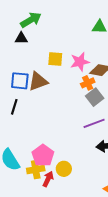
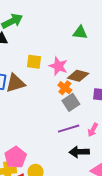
pink star: (80, 62) -> (58, 66), turned 30
orange cross: (88, 83) -> (65, 88), turned -32

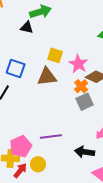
brown triangle: (15, 83) -> (47, 77), moved
purple line: (69, 129) -> (51, 136), moved

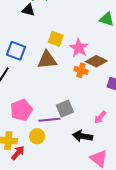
orange cross: (81, 86) -> (81, 70), turned -32
gray square: (85, 102) -> (65, 109), moved
pink pentagon: (21, 146) -> (21, 110), moved
yellow circle: (38, 164) -> (37, 136), moved

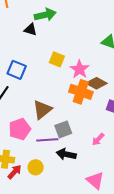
brown triangle: (47, 60) -> (42, 110), moved, turned -35
orange cross: (81, 70) -> (81, 92), size x1.6
yellow circle: (37, 136) -> (36, 167), moved
black arrow: (83, 136) -> (66, 154), moved

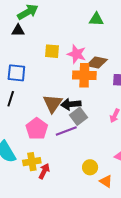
black arrow: (66, 154) -> (71, 104), moved
yellow circle: (36, 167) -> (90, 167), moved

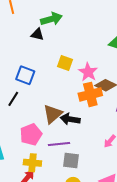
orange cross: (84, 75) -> (90, 94), turned -30
gray square: (78, 116) -> (71, 161), moved, turned 30
yellow cross: (32, 162) -> (32, 163), moved

